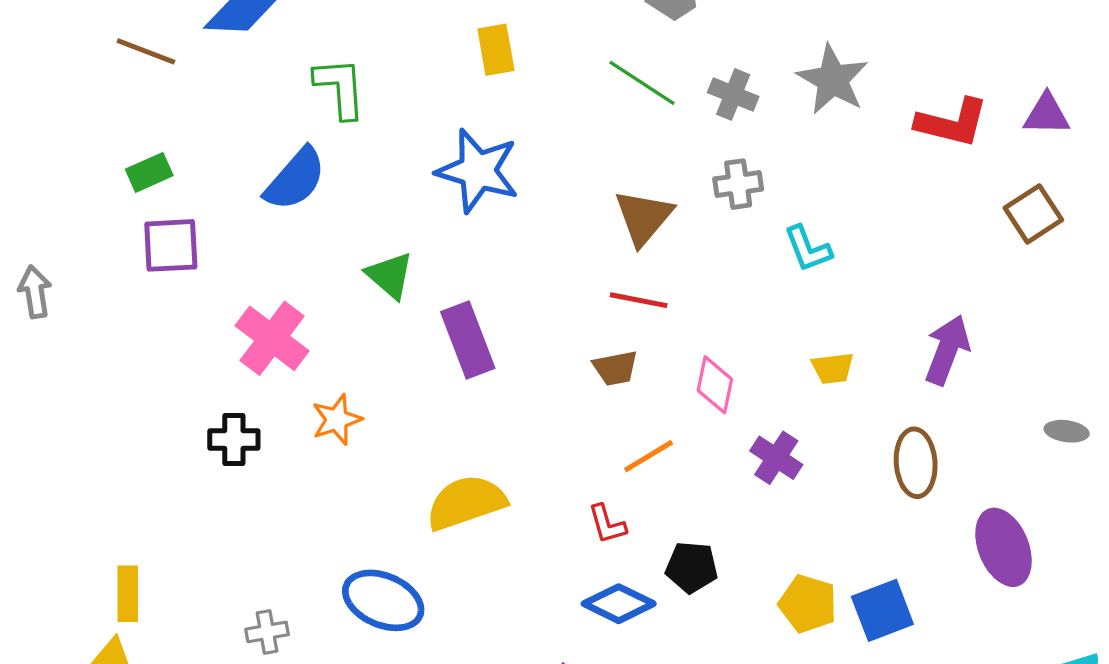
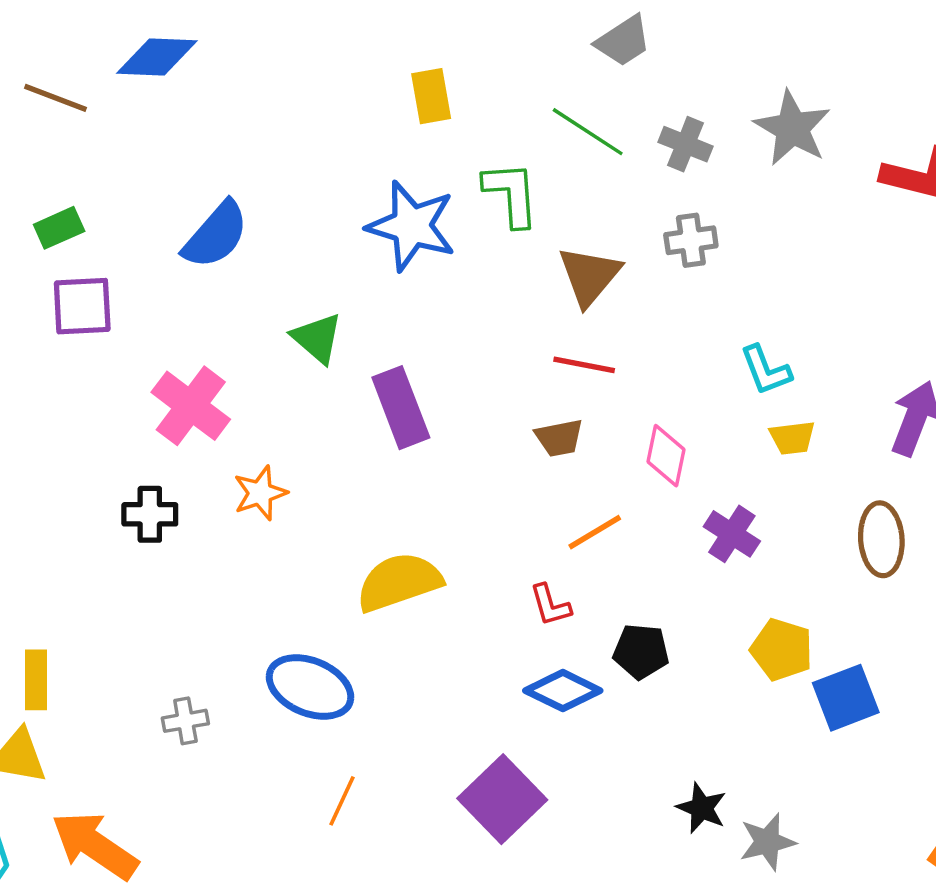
green L-shape: (340, 88) -> (511, 194), moved
cyan L-shape: (808, 249) -> (766, 370), moved
yellow pentagon: (808, 604) -> (782, 650), moved

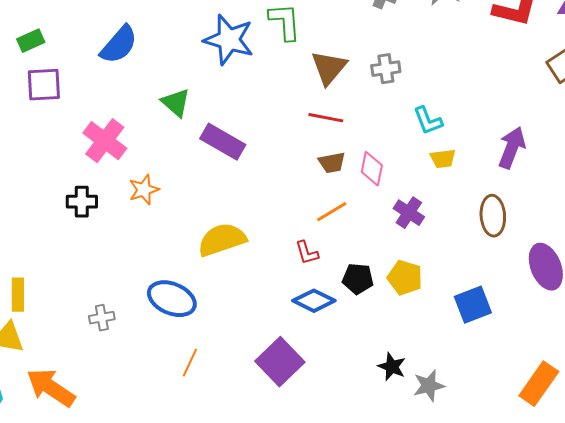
gray cross: (691, 240) -> (386, 69), moved
purple rectangle: (401, 408) -> (223, 142), turned -39
brown trapezoid: (559, 438) -> (332, 163), moved
yellow pentagon: (782, 650) -> (405, 278), moved

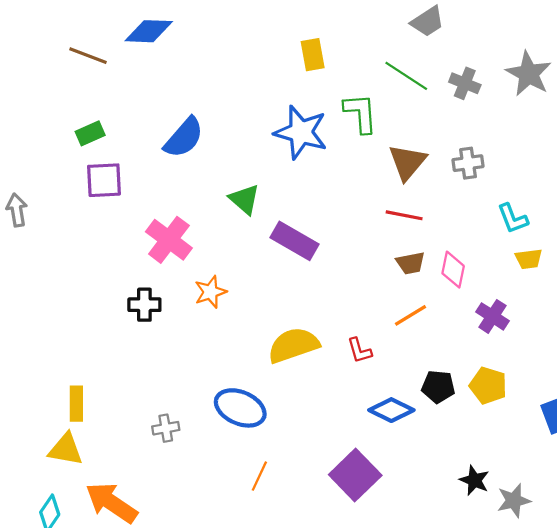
red L-shape: (307, 253) -> (359, 350), moved

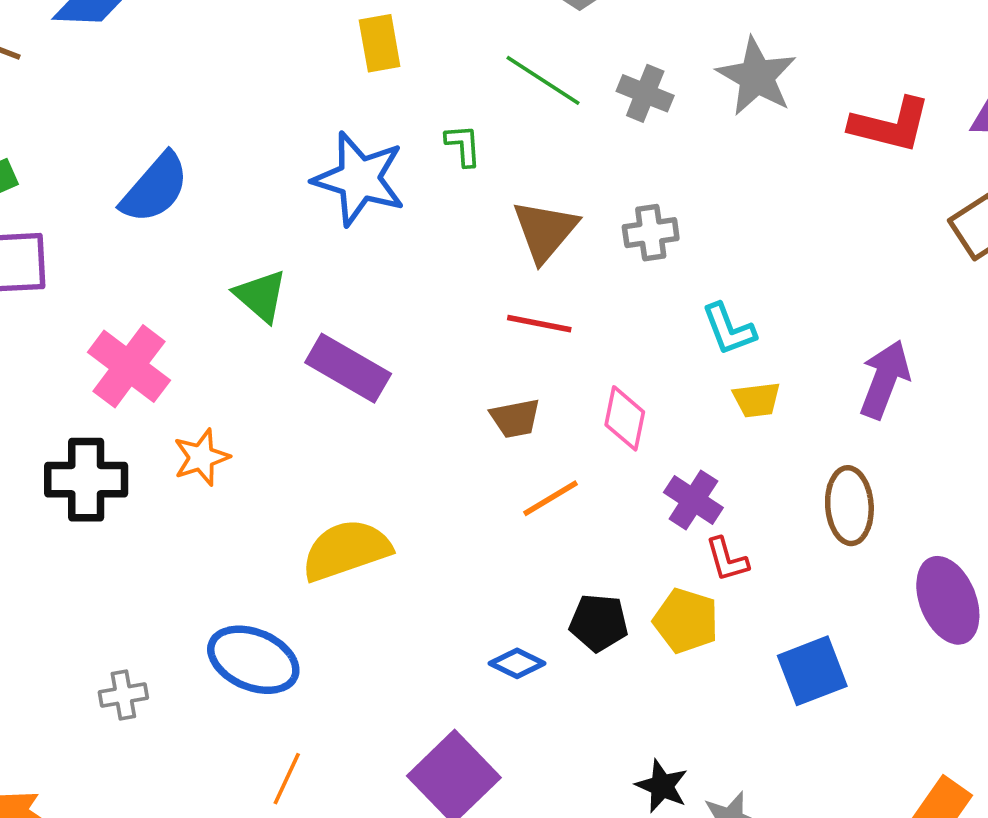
green L-shape: (360, 113) -> (463, 145), size x0.6
brown trapezoid: (411, 263) -> (515, 418), moved
black cross: (144, 305) -> (86, 480), size x1.4
red L-shape: (359, 350) -> (727, 559), moved
blue diamond: (391, 410) -> (517, 663), size x0.7

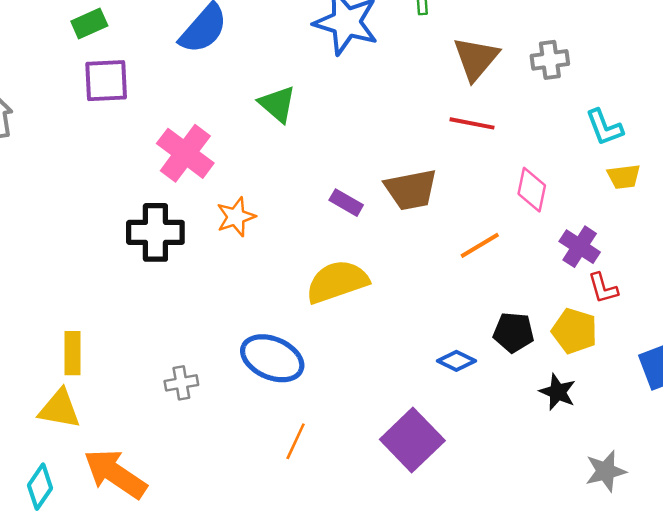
purple rectangle: (348, 368) -> (346, 203), moved, size x0.6
brown trapezoid: (515, 418) -> (411, 190), moved, size x1.5
black star: (662, 786) -> (558, 392), moved

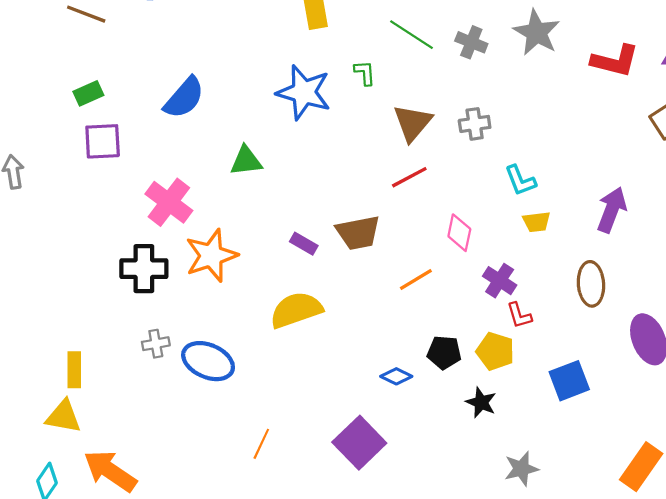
green triangle: (277, 104) -> (246, 161), turned -48
red line: (472, 123) -> (409, 177), turned -39
orange star: (236, 217) -> (211, 256), size x1.6
blue ellipse: (272, 358) -> (208, 361), moved
gray cross: (181, 383) -> (156, 344), moved

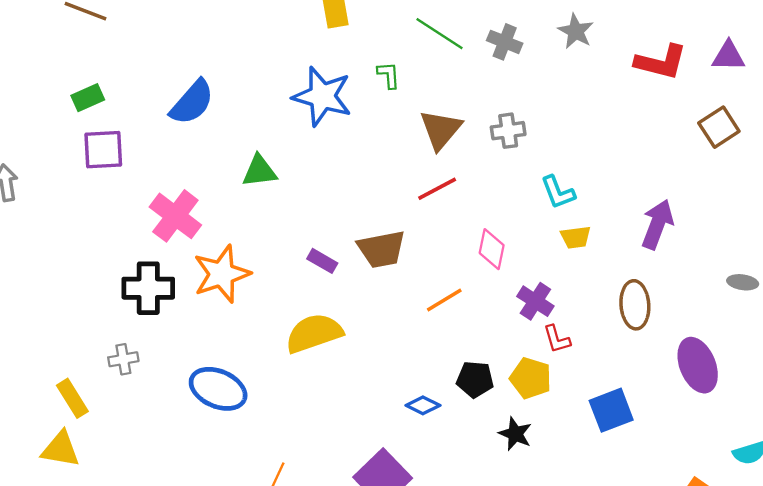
gray star: (537, 33) -> (576, 31), size x0.7
gray cross: (156, 344) -> (123, 359), moved
yellow rectangle: (74, 370) -> (72, 398), turned -32

